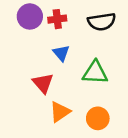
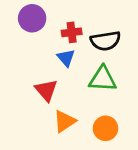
red cross: (57, 19) -> (72, 32), moved
black semicircle: (102, 22) -> (105, 41), moved

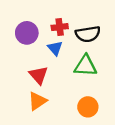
purple circle: (32, 18) -> (27, 33), moved
orange triangle: (65, 121) -> (37, 101), moved

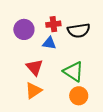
blue triangle: (55, 48) -> (49, 43), turned -40
green triangle: (86, 66) -> (73, 72), moved, turned 30

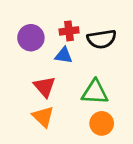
green triangle: (73, 72) -> (95, 92), turned -30
orange triangle: (33, 91) -> (43, 117), turned -42

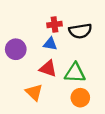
purple circle: (31, 38) -> (16, 49), moved
red triangle: (45, 87) -> (48, 69), moved, turned -30

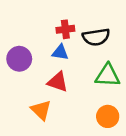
green triangle: (75, 73) -> (108, 75), moved
orange circle: (80, 98) -> (108, 116), moved

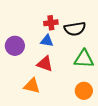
orange triangle: (41, 110) -> (32, 86), turned -30

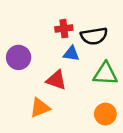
blue triangle: (47, 41) -> (71, 54), moved
orange triangle: (32, 86) -> (40, 108), turned -36

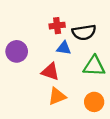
orange triangle: (40, 108) -> (57, 96), moved

